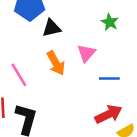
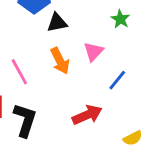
blue line: (109, 78) -> (117, 80), turned -54
red arrow: (109, 114) -> (87, 115), moved

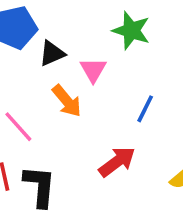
green star: (120, 19) -> (131, 31), size x1.5
pink triangle: (93, 52) -> (93, 70), moved

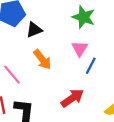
pink triangle: (93, 70) -> (80, 49), moved

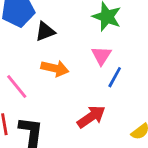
orange arrow: (42, 59) -> (55, 68), turned -40

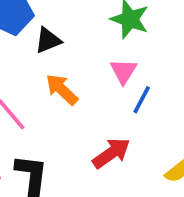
orange arrow: (55, 68) -> (62, 89), turned -148

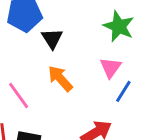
black triangle: (48, 40) -> (52, 38), turned -45

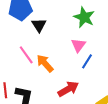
orange arrow: (60, 78) -> (45, 63), moved
pink line: (19, 95) -> (26, 55), moved

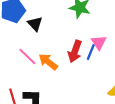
pink triangle: (78, 45) -> (99, 42), moved
red arrow: (68, 89) -> (75, 51), moved, turned 150

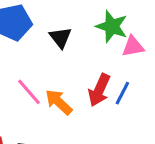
black triangle: (35, 24) -> (60, 38), moved
pink triangle: (99, 42) -> (133, 46), moved, turned 49

